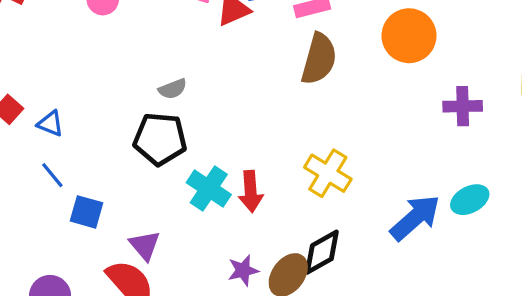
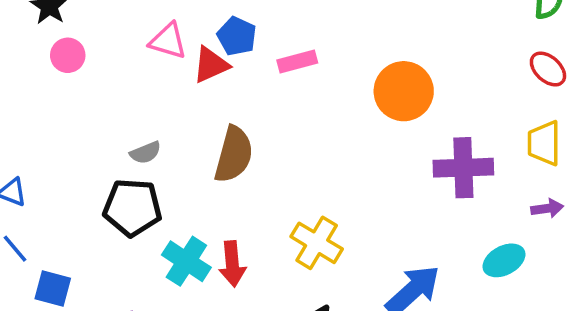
brown semicircle: (319, 59) -> (234, 154), moved
purple cross: (463, 106) -> (463, 168), size x1.4
cyan ellipse: (470, 200) -> (504, 260), moved

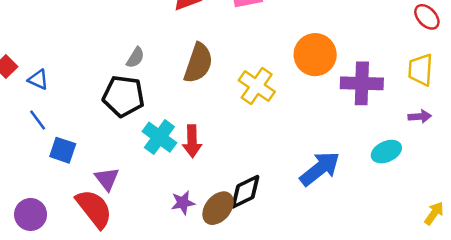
orange circle: (404, 91) -> (315, 55), moved
gray semicircle: (145, 153) -> (135, 58), turned -40
yellow cross: (317, 243) -> (257, 86), moved

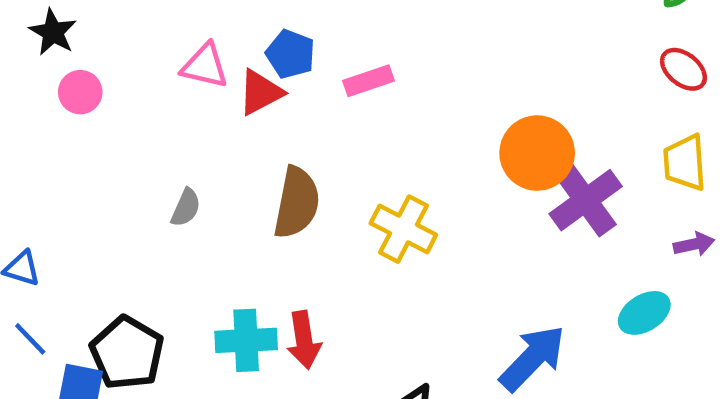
orange circle: (315, 55) -> (537, 153), moved
purple cross: (362, 83) -> (586, 200), turned -30
black pentagon: (123, 96) -> (127, 353), moved, turned 30
cyan cross: (159, 137) -> (246, 340), turned -32

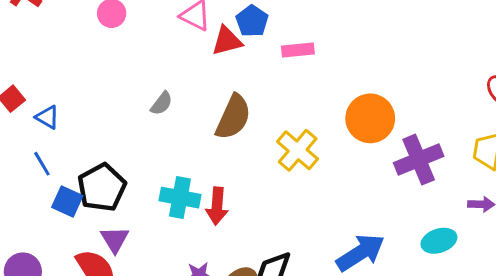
orange circle: (537, 153) -> (370, 118), moved

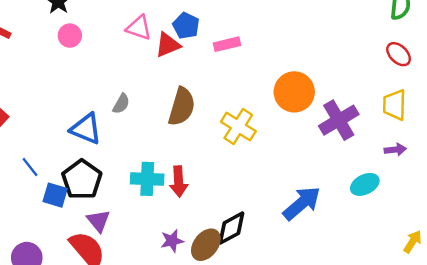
blue triangle: (47, 117) -> (86, 129), moved, size x1.6

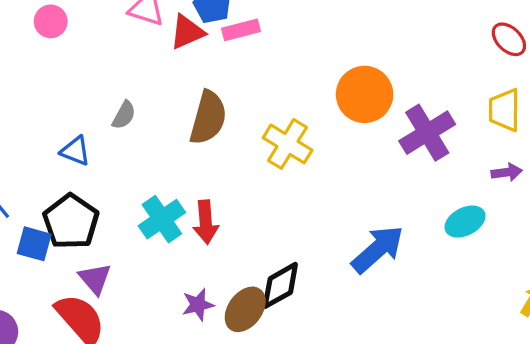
pink rectangle: (227, 44) -> (241, 30), moved
blue triangle: (86, 129) -> (75, 151), size x0.7
cyan cross: (147, 179) -> (162, 219), turned -36

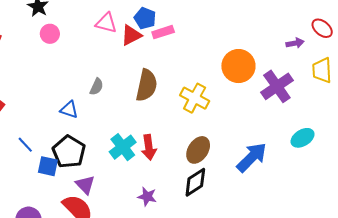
purple arrow: (507, 172) -> (295, 43), moved
purple star: (198, 305) -> (147, 197), turned 30
brown ellipse: (245, 309) -> (198, 150), moved

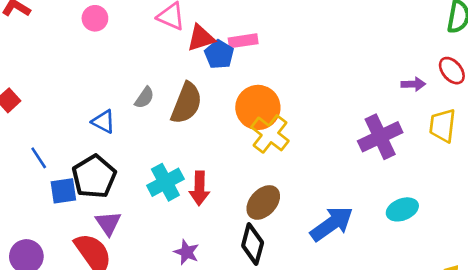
blue pentagon: (145, 18) -> (219, 54), moved
orange circle: (238, 66) -> (258, 107), moved
brown semicircle: (147, 85) -> (186, 103), moved
blue square: (48, 166) -> (63, 191), turned -30
black diamond: (195, 182) -> (253, 244), turned -52

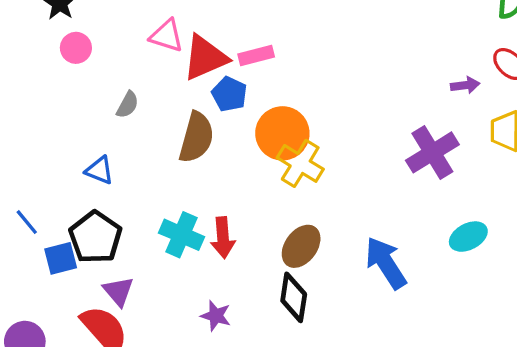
red triangle: (201, 38) -> (205, 58), size x1.4
blue pentagon: (219, 54) -> (229, 94), moved
gray semicircle: (144, 98) -> (128, 105), moved
cyan cross: (165, 182) -> (181, 235), turned -32
blue arrow: (332, 224) -> (386, 263), turned -81

